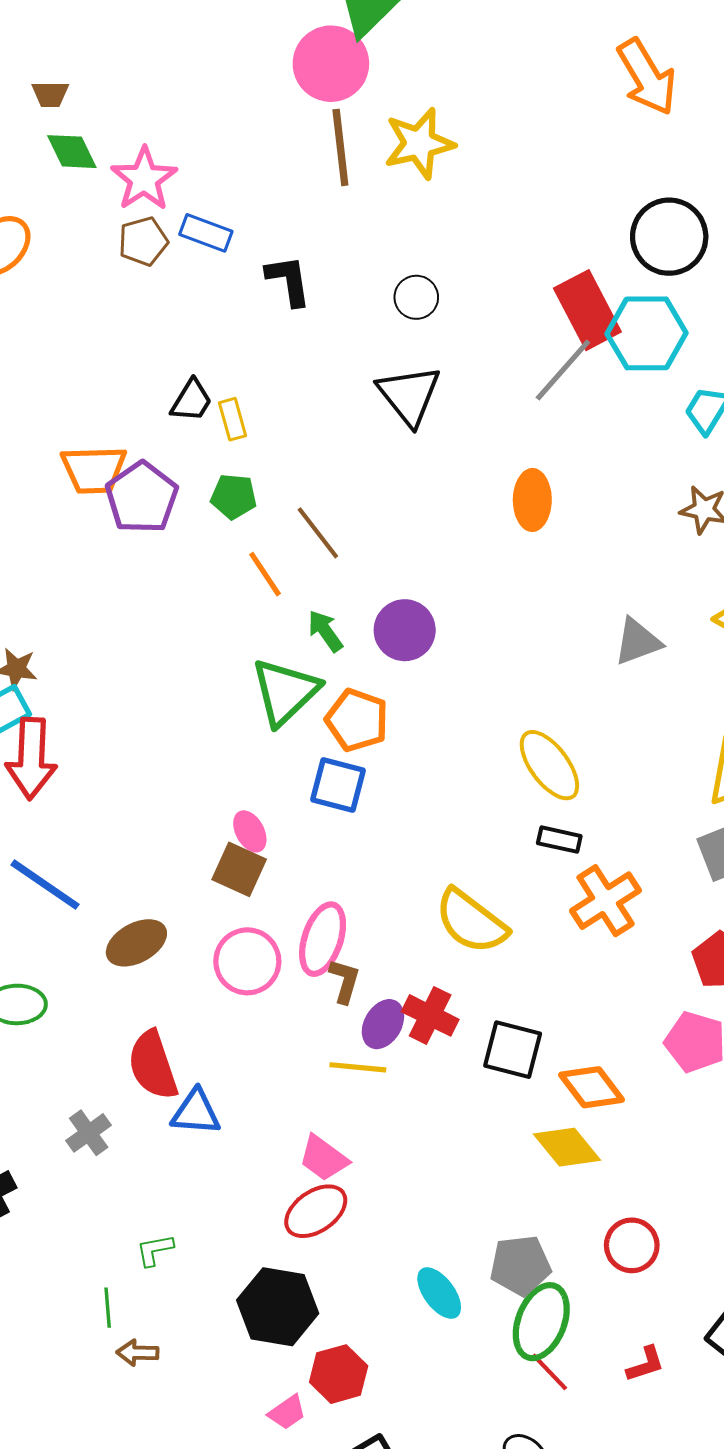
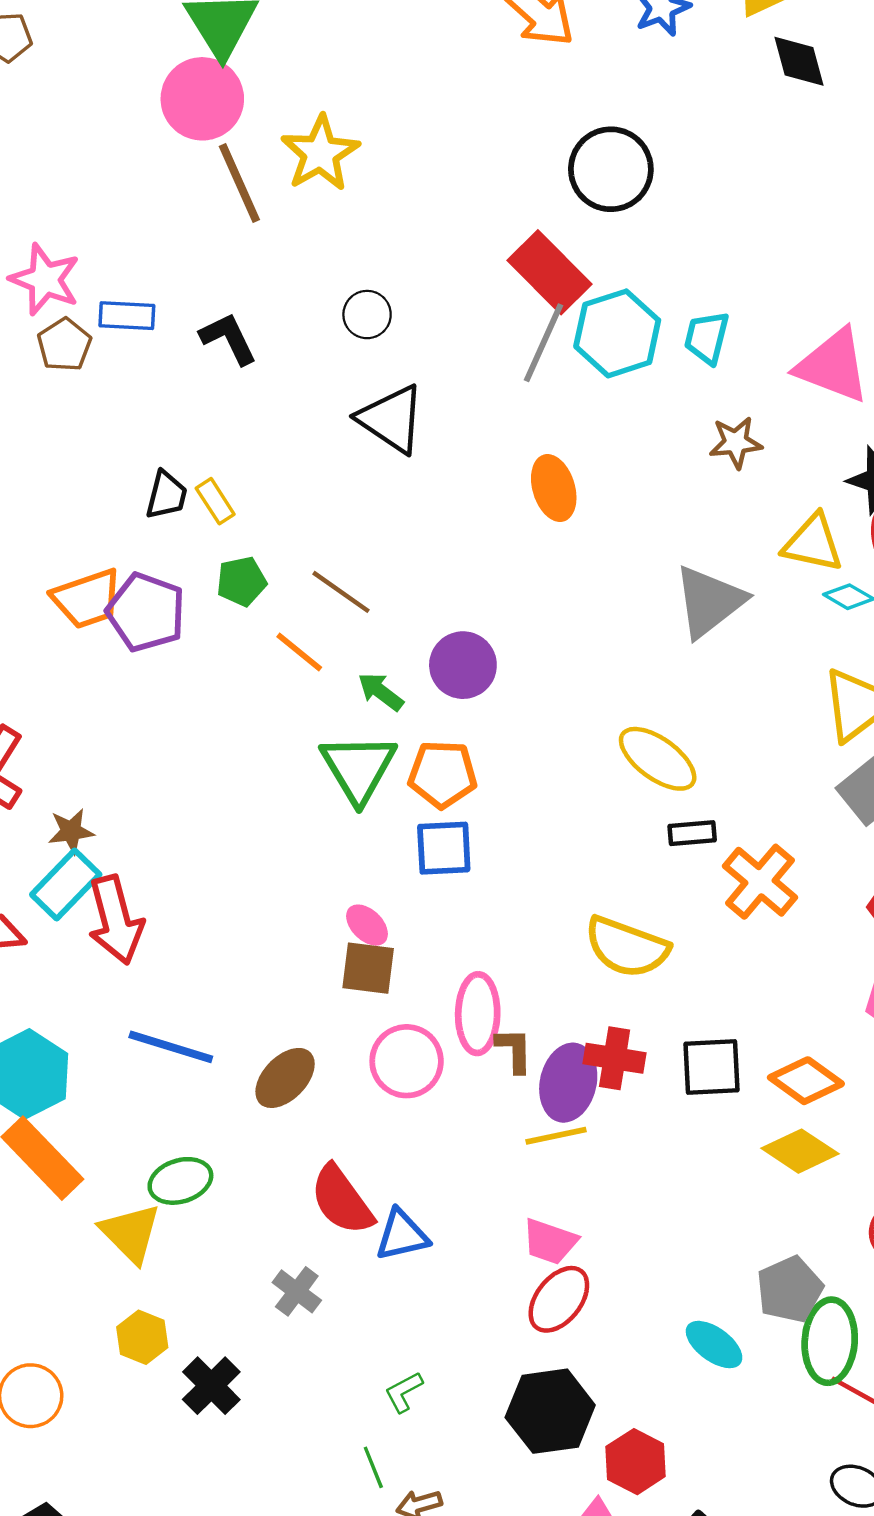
cyan hexagon: (647, 333) -> (617, 333), moved
gray triangle: (638, 642) -> (709, 601), size x1.4
purple ellipse: (383, 1024) -> (568, 1083), size x1.4

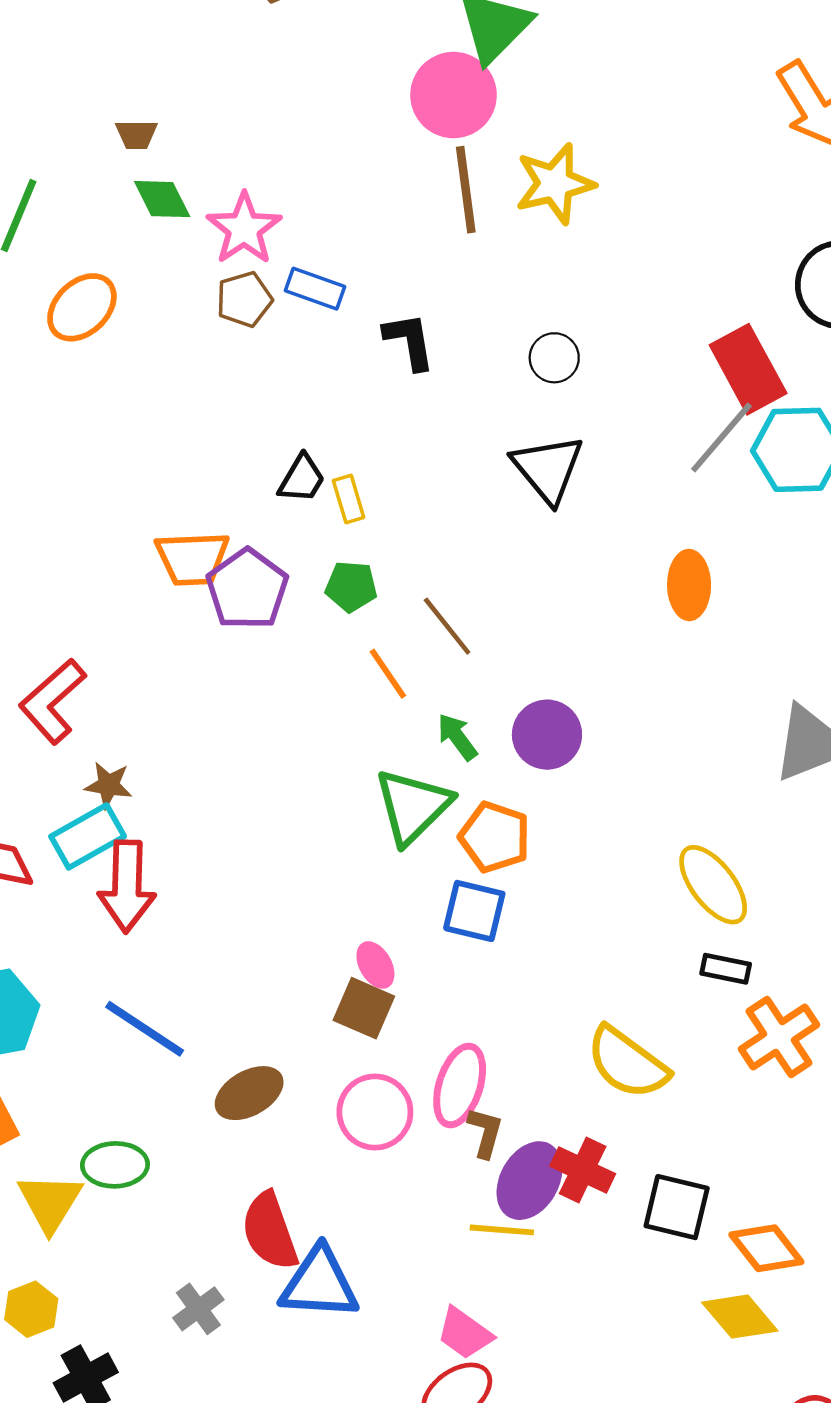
blue triangle: (402, 1235) -> (319, 1284), size x1.4

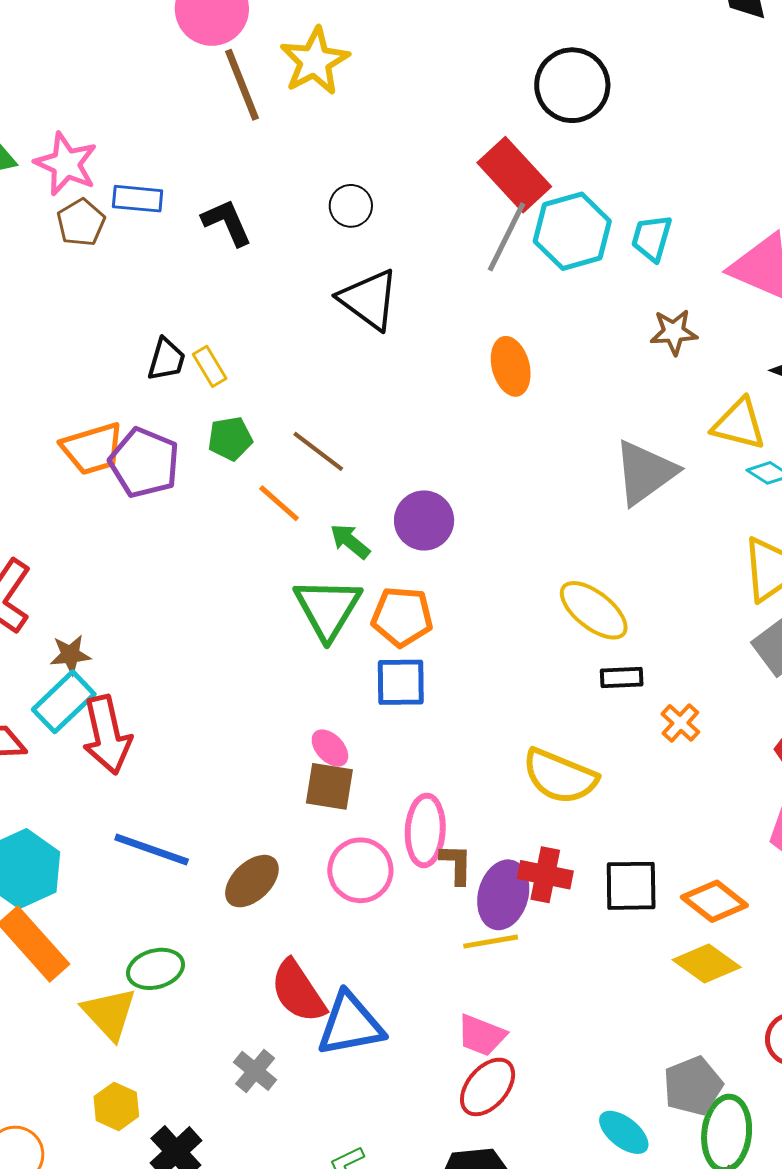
orange cross: (779, 1037) -> (680, 723), size x0.6

